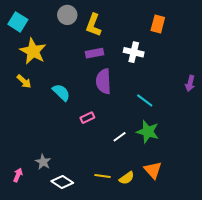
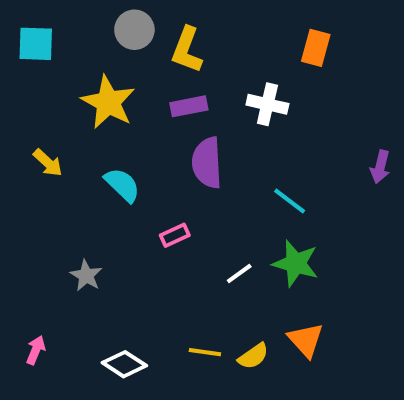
cyan square: (18, 22) -> (36, 44), turned -30
yellow star: (33, 51) -> (108, 102), moved
gray star: (43, 162) -> (86, 276), moved

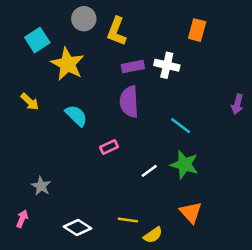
cyan square: (36, 44) -> (37, 40), moved, turned -35
purple rectangle: (189, 106) -> (133, 66), moved
gray star: (86, 276) -> (41, 186), moved
yellow semicircle: (253, 356) -> (153, 235), moved

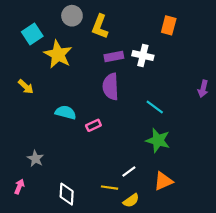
cyan semicircle: (76, 116) -> (66, 112), moved, turned -30
white line: (149, 171) -> (129, 171), moved
orange triangle: (191, 212) -> (163, 181), turned 48
white diamond: (78, 227) -> (67, 194), turned 60

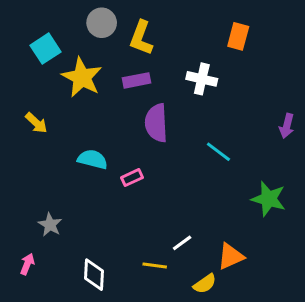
purple rectangle: (114, 57) -> (137, 80), moved
green star: (158, 140) -> (269, 199), moved
yellow semicircle: (131, 200) -> (205, 284), moved

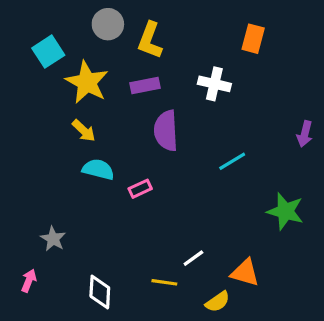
yellow arrow: (36, 123) -> (84, 131), moved
cyan line: (218, 152) -> (232, 161), turned -68
orange triangle: (231, 256) -> (245, 273), turned 40

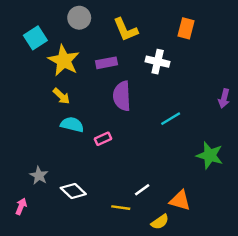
yellow L-shape: (150, 40) -> (125, 30), moved, turned -44
white diamond: (100, 292) -> (73, 191), moved, turned -50

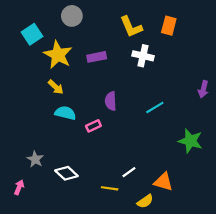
yellow L-shape: (125, 30) -> (131, 27), moved
purple semicircle: (122, 96) -> (111, 101), moved, size x0.7

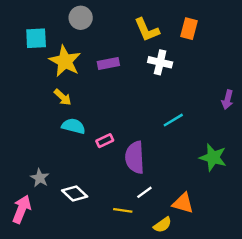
cyan square: (32, 34) -> (36, 38), turned 30
purple semicircle: (111, 101) -> (135, 157), moved, size x1.5
pink arrow: (19, 187) -> (22, 209), size x1.6

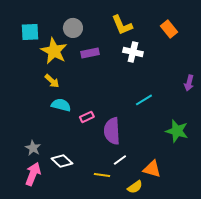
gray circle: (81, 18) -> (73, 28), moved
orange rectangle: (189, 29) -> (169, 29), moved, turned -54
pink arrow: (22, 209) -> (33, 174), moved

